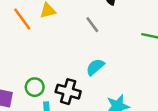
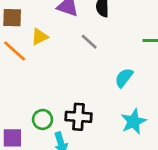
cyan semicircle: (95, 67) -> (124, 78), moved

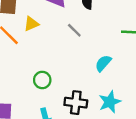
black cross: (79, 117) -> (76, 103), moved
green circle: (43, 119) -> (42, 80), moved

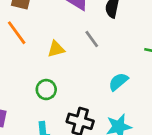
yellow triangle: (31, 24) -> (56, 49), moved

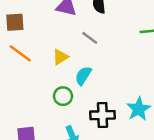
cyan semicircle: (118, 82) -> (83, 76), moved

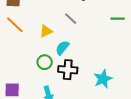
black cross: (102, 115) -> (68, 70), moved

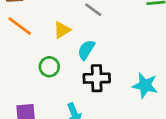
green circle: (45, 62) -> (49, 67), moved
cyan star: (103, 79) -> (145, 85), turned -30

